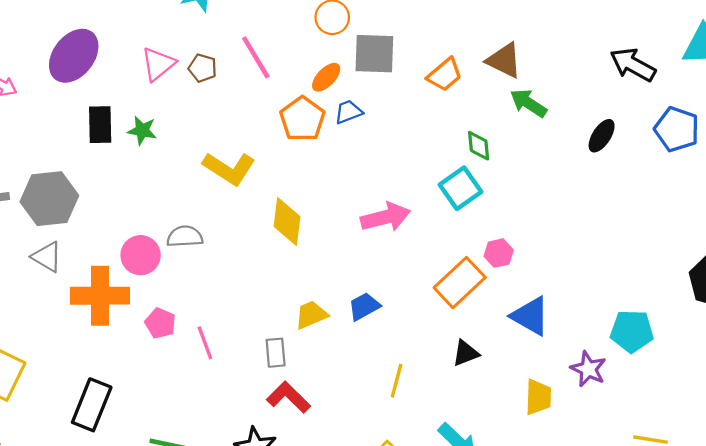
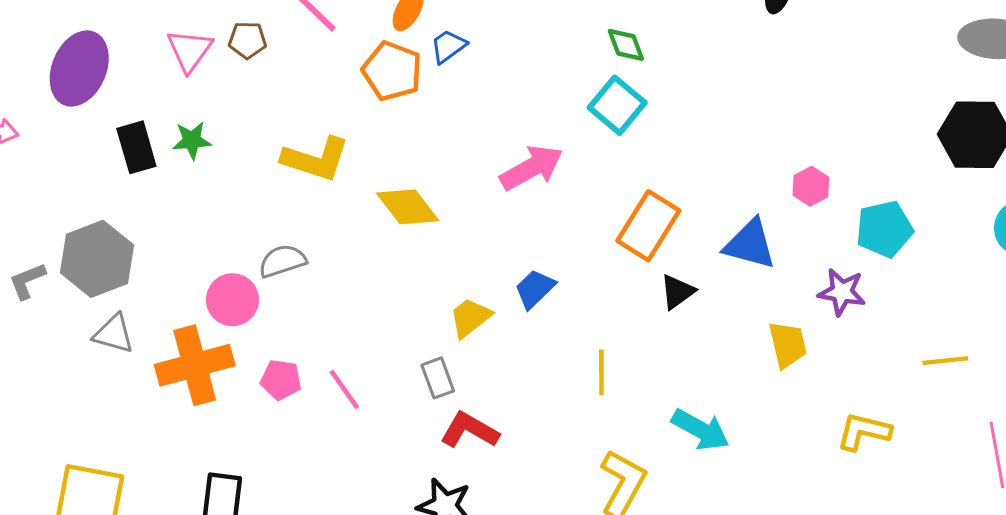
yellow diamond: (287, 221) -> (408, 207), turned -30
pink hexagon: (499, 253) -> (811, 186), moved
black triangle: (466, 353) -> (677, 292), moved

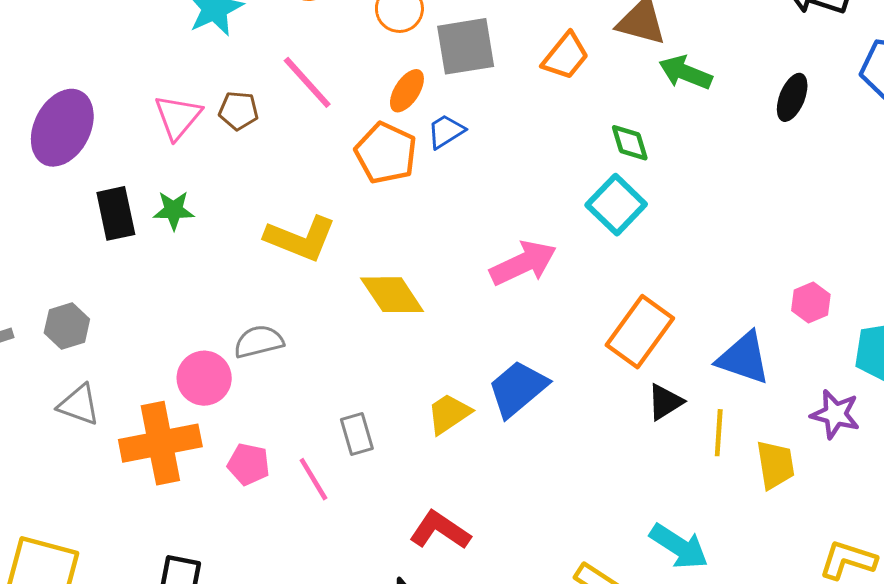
gray hexagon: (97, 259) -> (67, 326), size x0.6
blue trapezoid: (535, 289) -> (518, 389), size x1.4
yellow line: (601, 372) -> (719, 433), moved
gray rectangle: (438, 378) -> (357, 434), moved

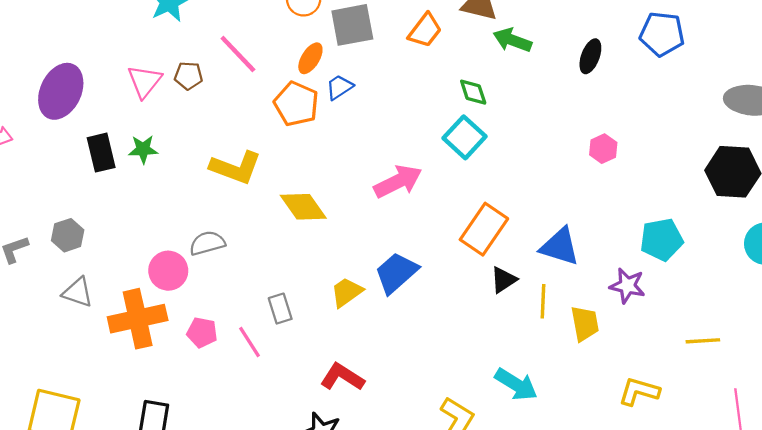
pink hexagon: (811, 303) -> (603, 149), moved

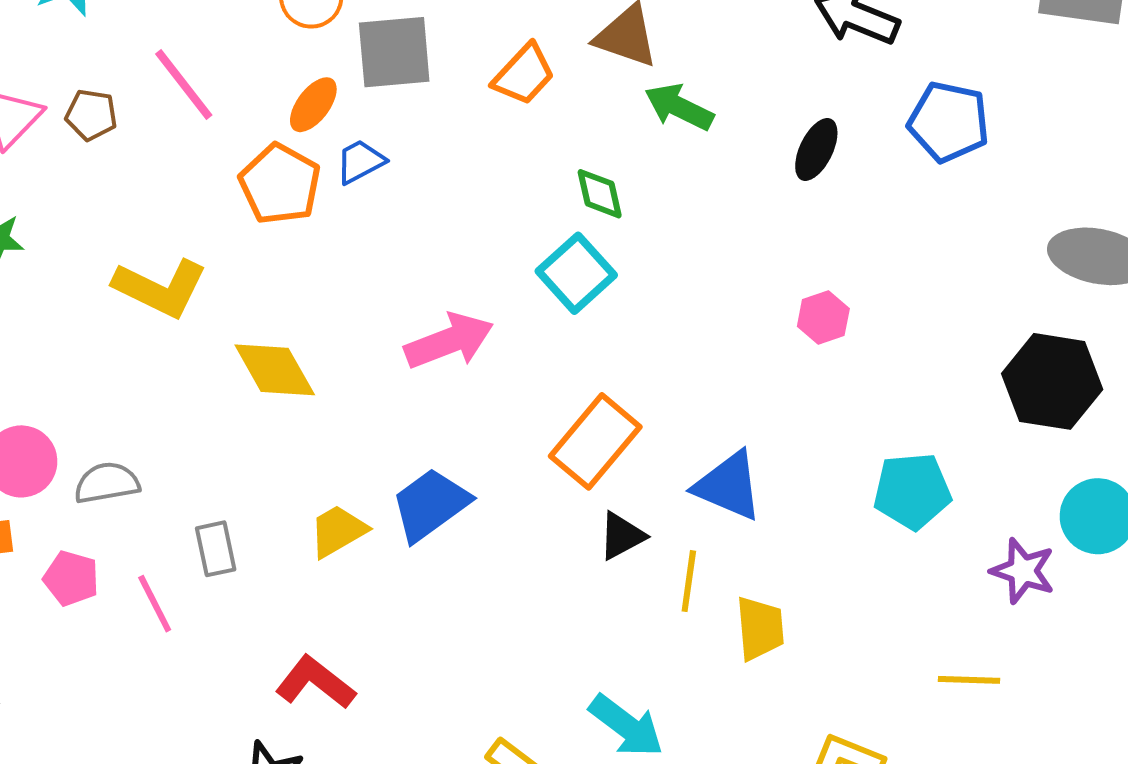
gray semicircle: (207, 243) -> (107, 483), moved
purple star: (627, 286) -> (1023, 571), moved

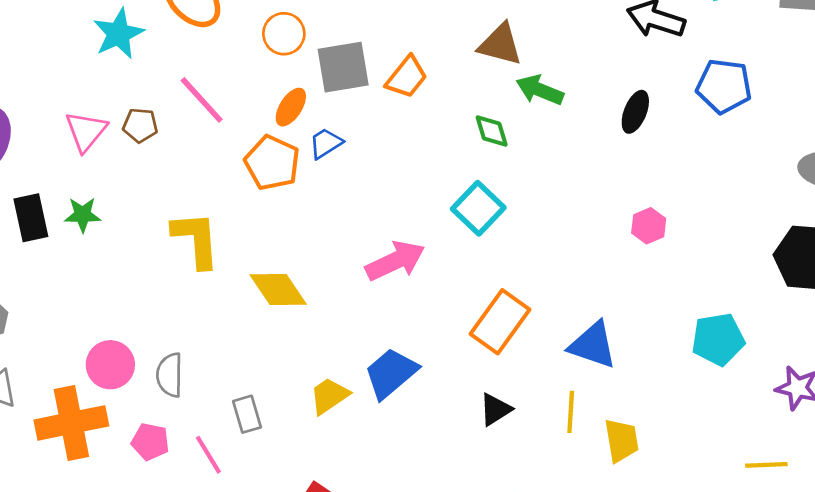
orange trapezoid: (524, 74) -> (407, 77), moved
green diamond: (600, 194) -> (492, 131), moved
yellow L-shape: (160, 288) -> (196, 240), turned -116
gray semicircle: (107, 483) -> (170, 375), turned -75
black triangle: (622, 536) -> (495, 409), moved

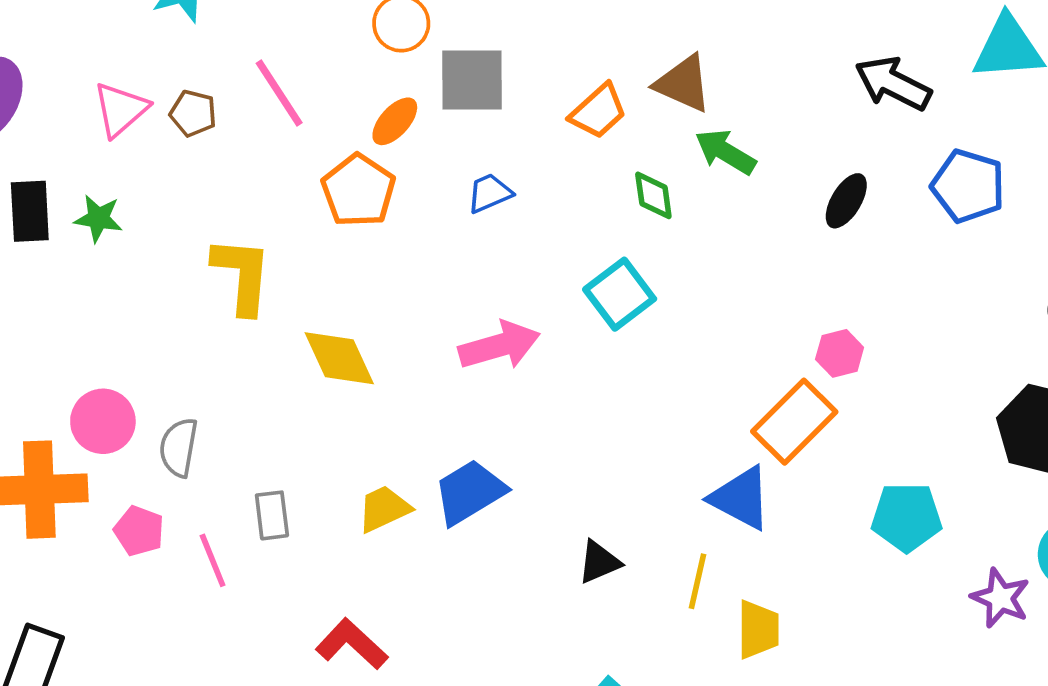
orange trapezoid: (407, 77) -> (598, 111), moved
blue trapezoid: (326, 143) -> (490, 193), moved
orange rectangle: (500, 322) -> (794, 422), moved

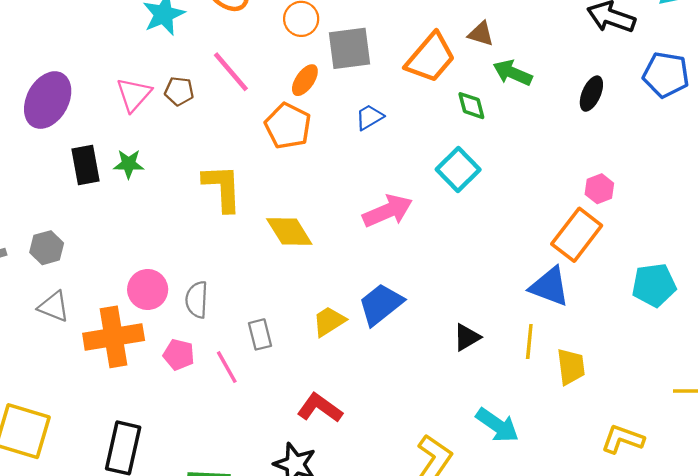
brown triangle: (683, 84) -> (481, 34), size x0.7
orange trapezoid: (598, 111) -> (430, 58), size x1.4

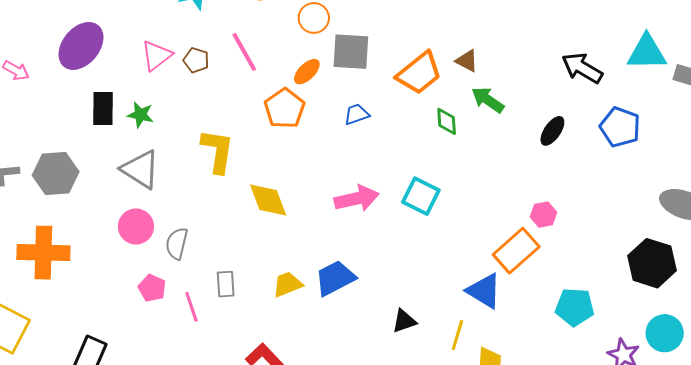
cyan square: (458, 169) -> (421, 196), moved, turned -30
gray hexagon: (47, 248) -> (56, 174), size x1.5
gray triangle: (54, 307) -> (140, 169), moved, size x1.4
orange cross: (114, 337) -> (43, 253), moved

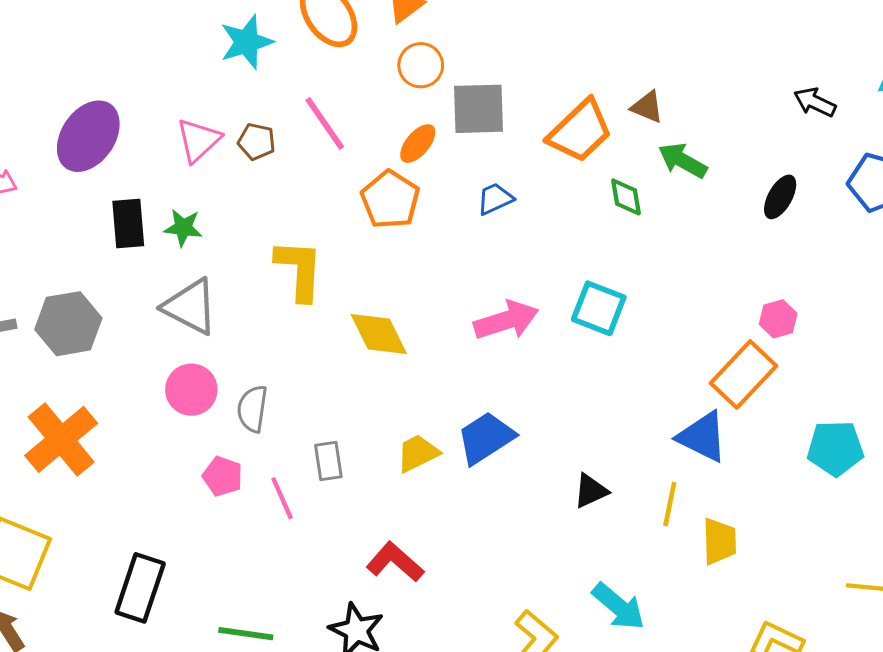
black arrow: (582, 68) -> (815, 102), size x0.7
orange cross: (43, 253) -> (61, 439), turned -36

